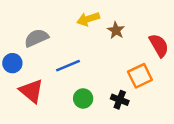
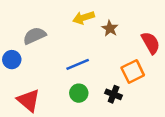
blue line: (68, 66) -> (78, 64), moved
red triangle: (31, 91) -> (29, 100), moved

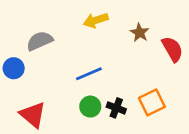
brown star: (110, 28) -> (140, 33), moved
orange square: (133, 72) -> (152, 102), moved
black cross: (114, 94) -> (116, 108), moved

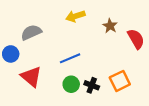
red triangle: (33, 115) -> (31, 77), moved

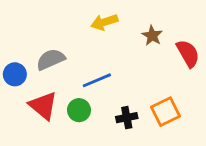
gray semicircle: (31, 32) -> (51, 59), moved
green circle: (71, 84) -> (79, 110), moved
black cross: (92, 85) -> (127, 118), turned -32

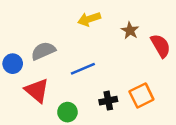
green circle: (79, 110) -> (67, 112), moved

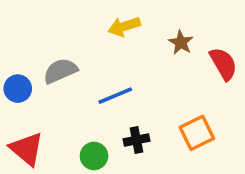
red triangle: (37, 90) -> (27, 149), moved
black cross: (108, 101) -> (137, 140), moved

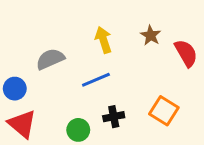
yellow arrow: (124, 27) -> (103, 40), moved, turned 90
blue circle: (18, 89) -> (15, 89), moved
orange square: (197, 133) -> (164, 111), turned -32

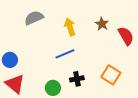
gray semicircle: (50, 59) -> (34, 18), moved

